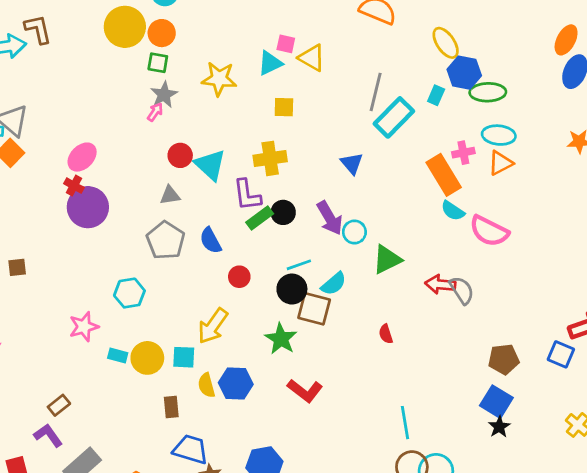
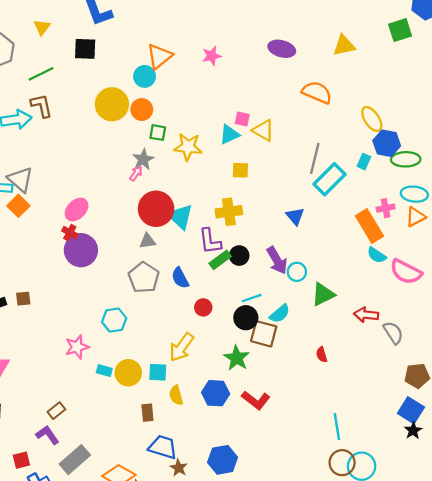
green square: (158, 63) -> (158, 133), moved
red circle: (180, 155) -> (156, 209), size x1.8
gray semicircle: (462, 290) -> (393, 333), moved
blue hexagon: (236, 384) -> (216, 393), moved

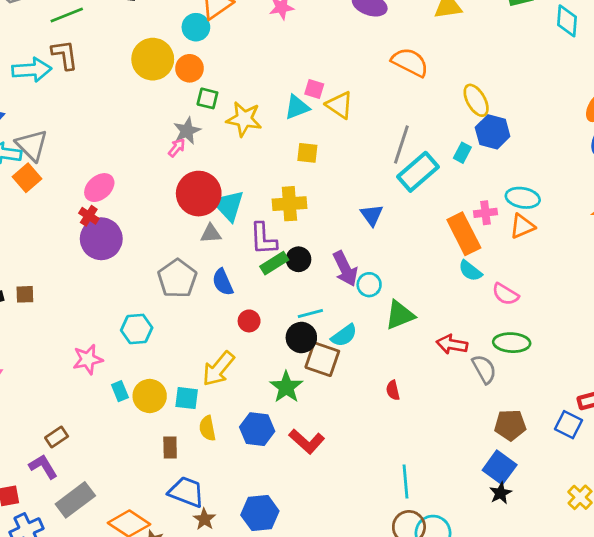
green ellipse: (406, 159) -> (512, 343), moved
gray triangle: (147, 241) -> (211, 234), moved
pink semicircle: (406, 272) -> (505, 294), size x0.7
cyan rectangle: (104, 371) -> (120, 391), turned 49

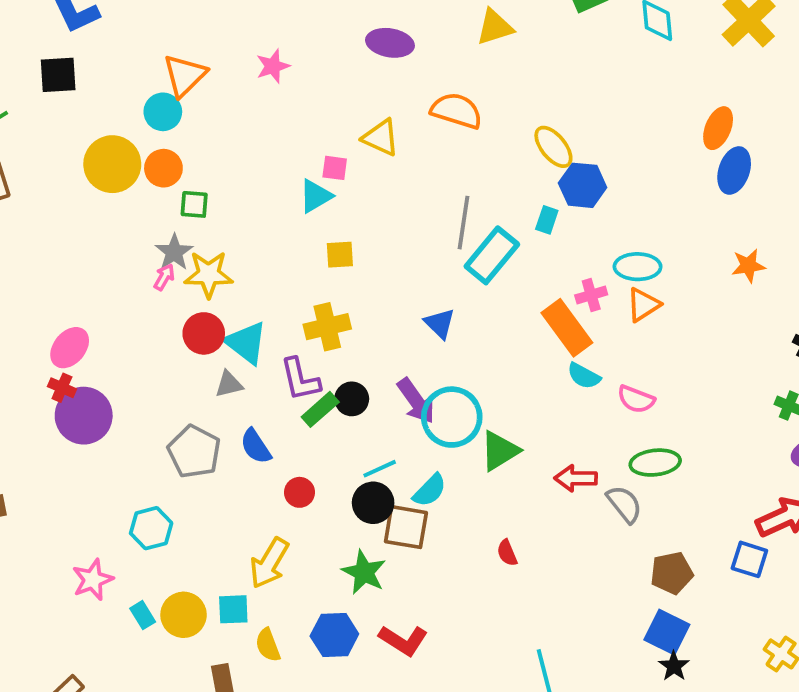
yellow triangle: (340, 105) -> (381, 138), moved
yellow star: (244, 119) -> (209, 274), moved
red circle: (199, 194) -> (204, 333), size x0.7
cyan circle: (369, 285) -> (452, 417), size x1.8

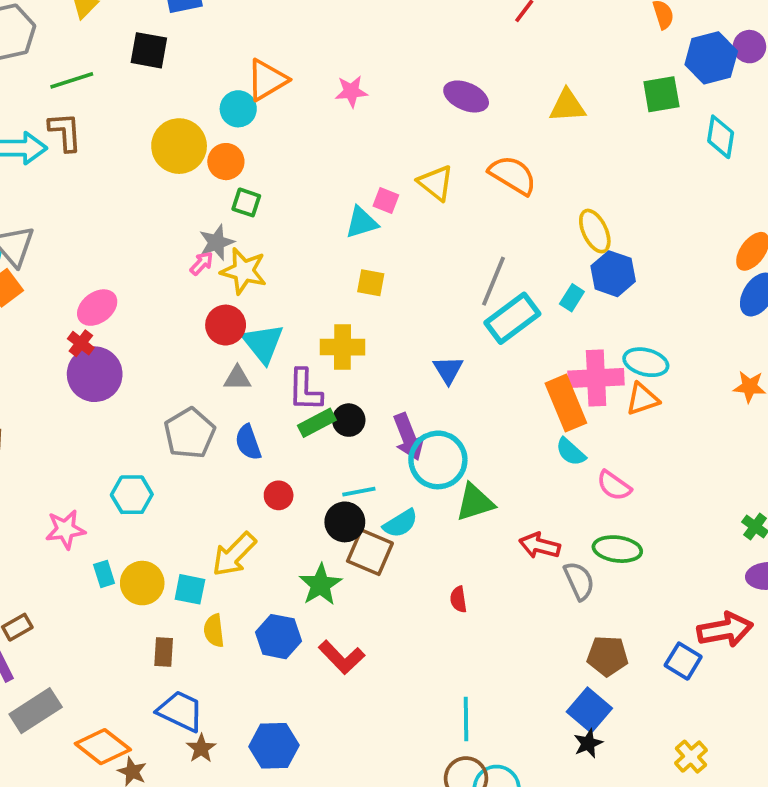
pink cross: (591, 295) -> (596, 378), size x1.8

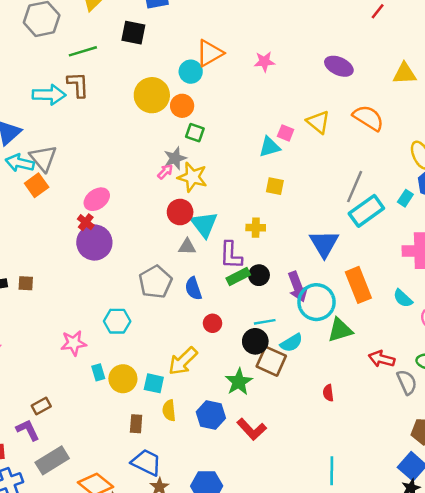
yellow cross: (342, 347) -> (256, 228), size x0.7
blue triangle: (448, 370) -> (324, 244), size x1.5
orange rectangle: (566, 403) -> (358, 285), moved

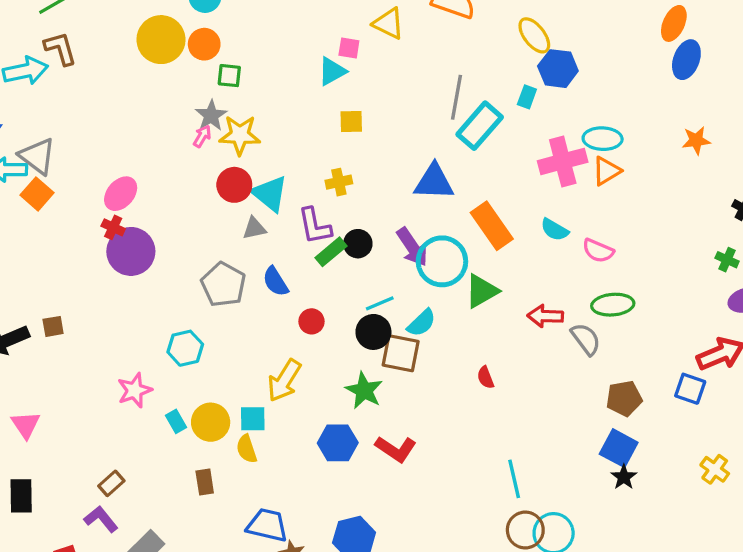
blue triangle: (324, 244) -> (434, 182), turned -44
yellow semicircle: (169, 410) -> (247, 449), moved
brown rectangle: (136, 424) -> (205, 482), moved

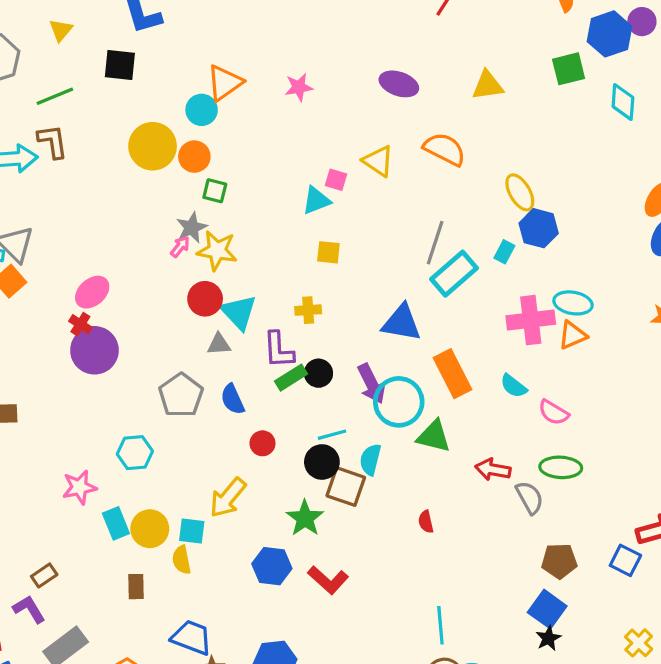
green triangle: (482, 291) -> (434, 436), turned 36
cyan semicircle: (422, 323) -> (370, 460), turned 140
cyan rectangle: (176, 421) -> (116, 523), size x1.4

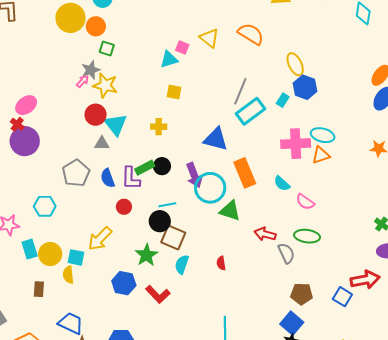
purple L-shape: (278, 350) -> (131, 178), moved
cyan semicircle: (370, 460) -> (182, 264), moved

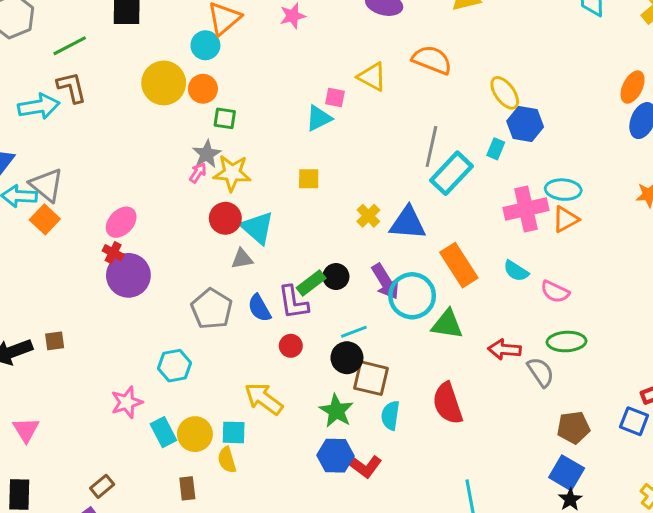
yellow square: (174, 92) -> (309, 179), moved
yellow cross: (159, 127) -> (368, 216), moved, turned -35
yellow arrow: (100, 239) -> (264, 399), turned 92
red semicircle: (221, 263) -> (448, 403), size x2.0
blue hexagon: (124, 283) -> (335, 456), moved

